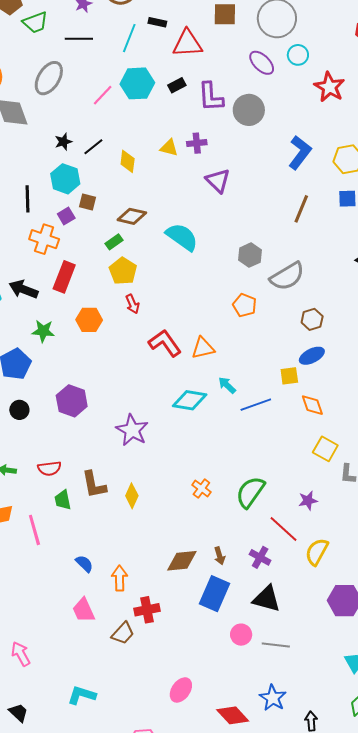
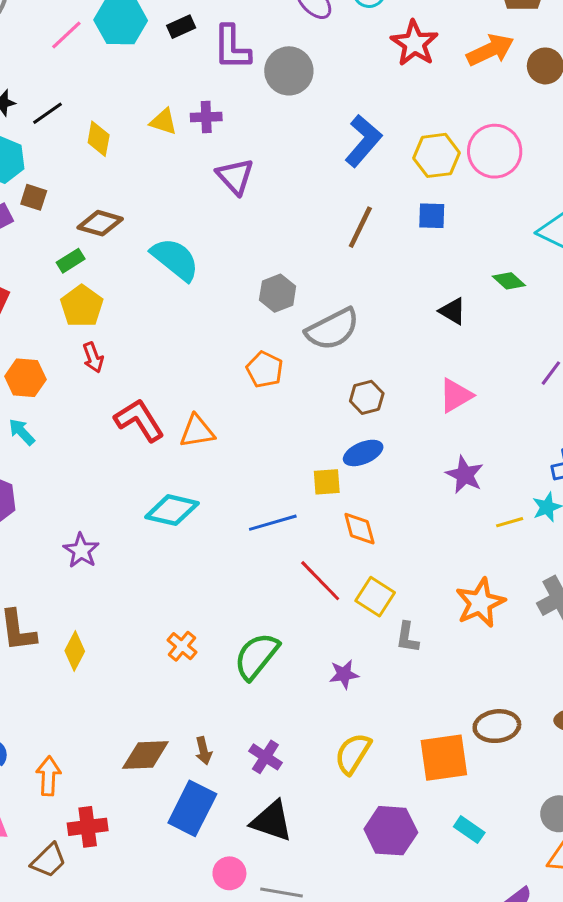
cyan arrow: (227, 385) -> (22, 432), moved
purple star: (132, 430) -> (81, 551), size x0.7
red line: (284, 529) -> (320, 581), moved

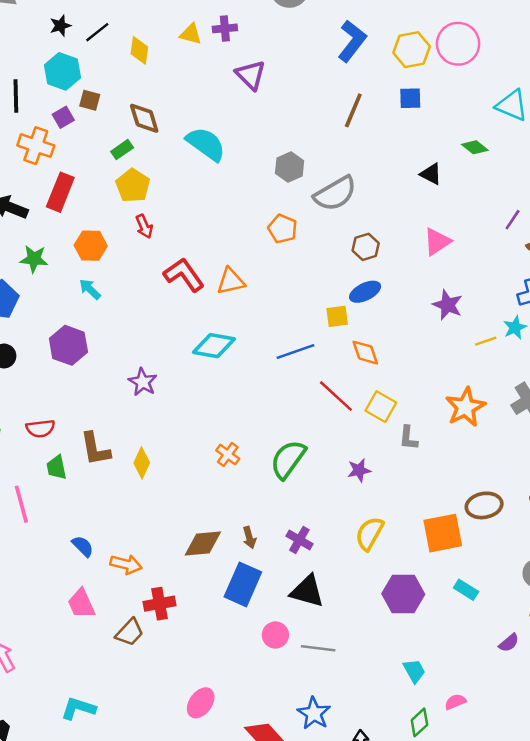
brown diamond: (100, 223) -> (144, 118), turned 60
orange arrow: (49, 776) -> (126, 564), turned 104

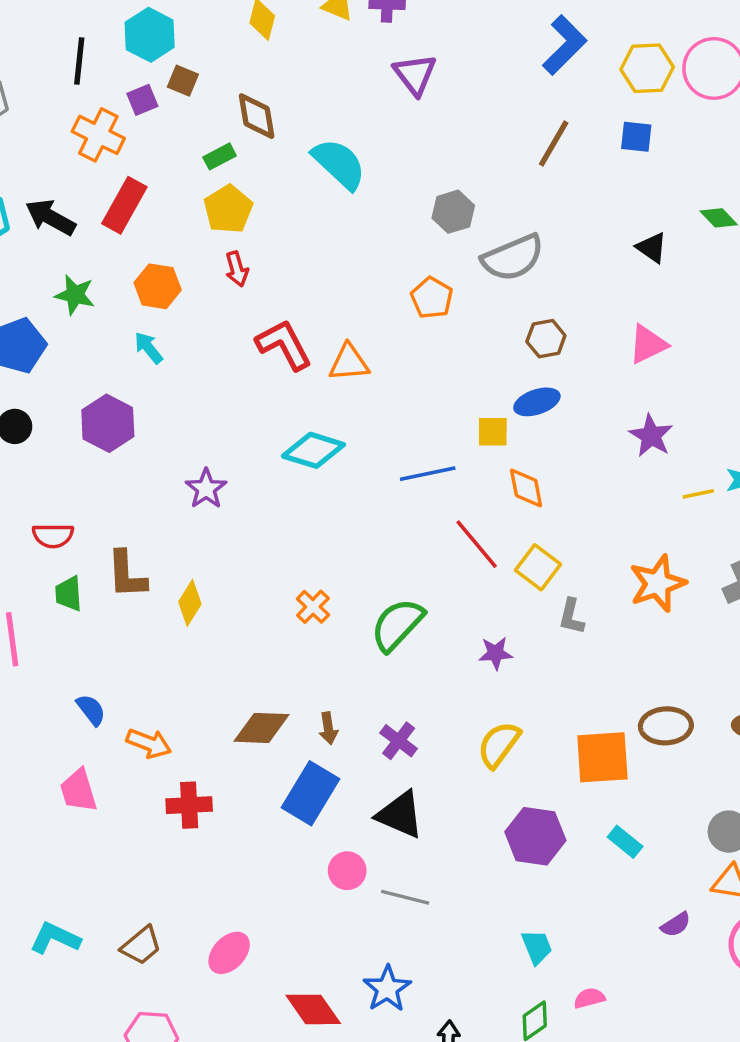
brown trapezoid: (130, 632) -> (141, 946), moved

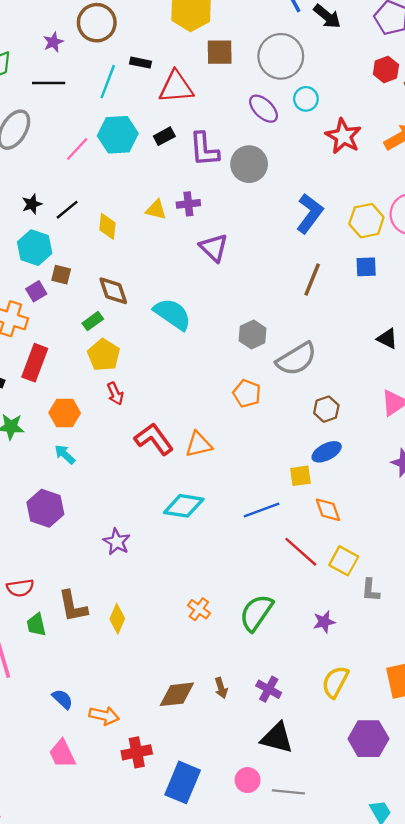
blue rectangle: (311, 793) -> (183, 782), moved

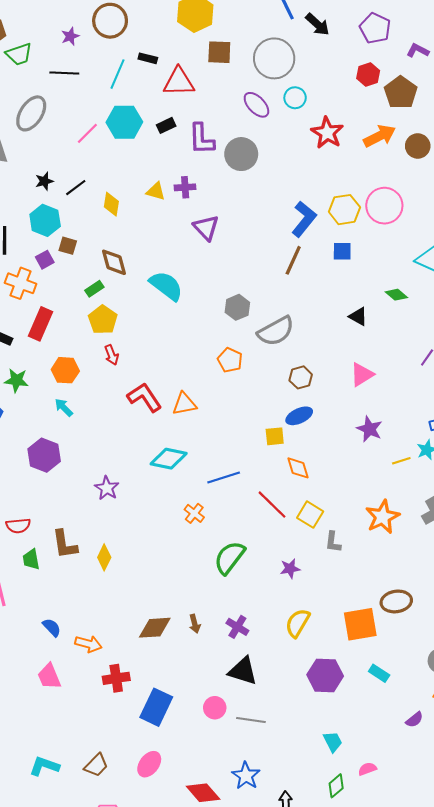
blue L-shape: (310, 213) -> (304, 219), moved
blue line: (262, 510) -> (224, 478), moved
orange cross: (199, 609) -> (194, 513), moved

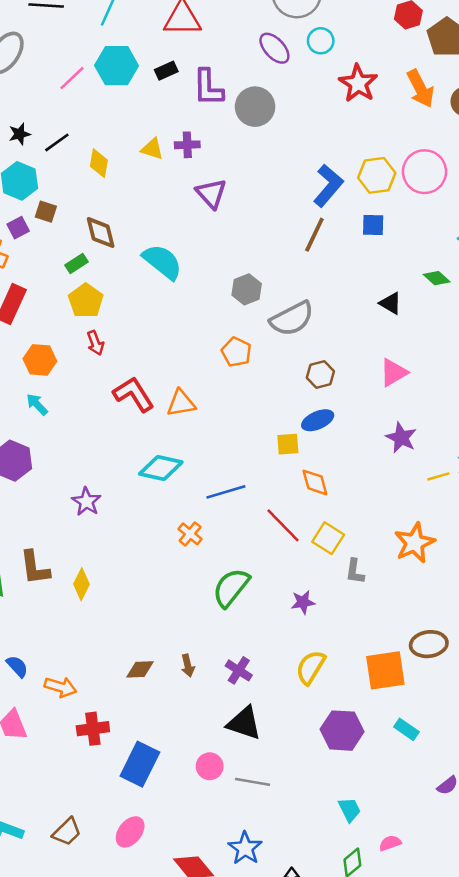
orange arrow: (380, 136) -> (420, 89), turned 88
brown diamond: (155, 628) -> (140, 669), size x0.7

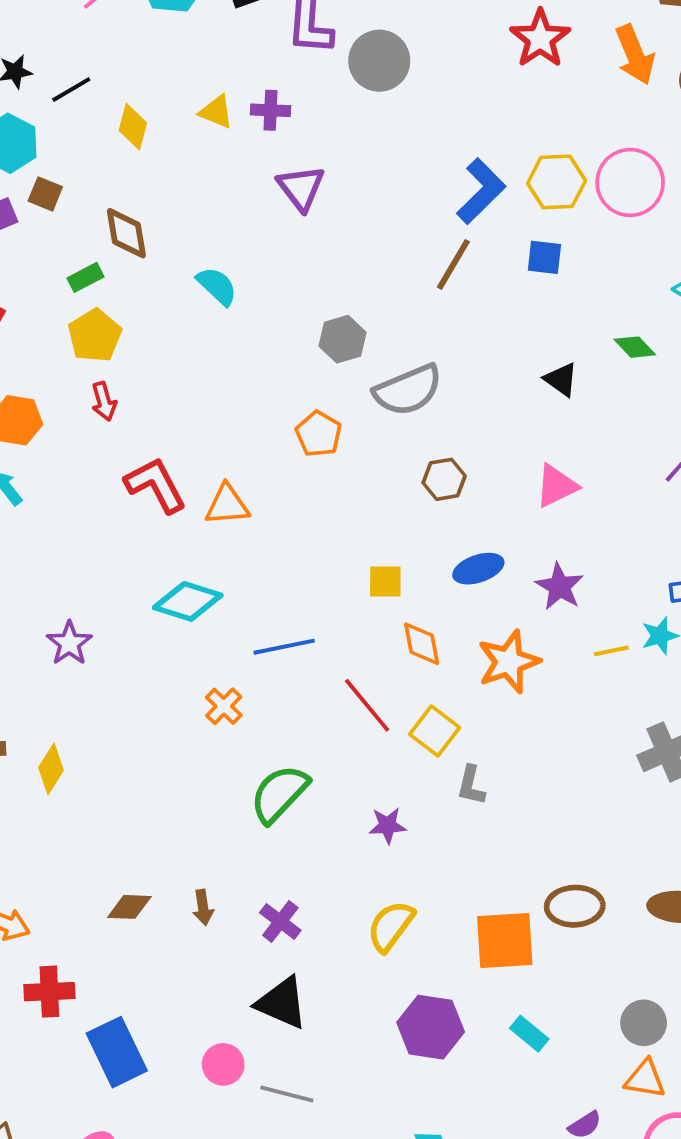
cyan semicircle: (162, 262) -> (217, 286), size x0.7
blue ellipse: (318, 420) -> (478, 569), moved
orange star: (415, 543) -> (509, 662), moved
blue rectangle: (140, 764) -> (117, 1052), turned -57

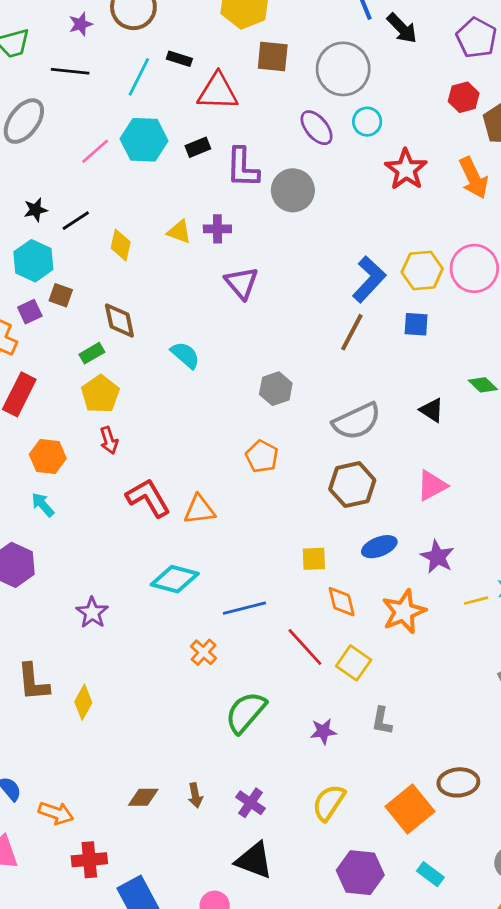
gray semicircle: (408, 390) -> (357, 421), moved
brown hexagon: (444, 479) -> (352, 485), size x1.5
gray L-shape: (471, 785) -> (382, 721), moved
orange square: (505, 941) -> (410, 809), turned -33

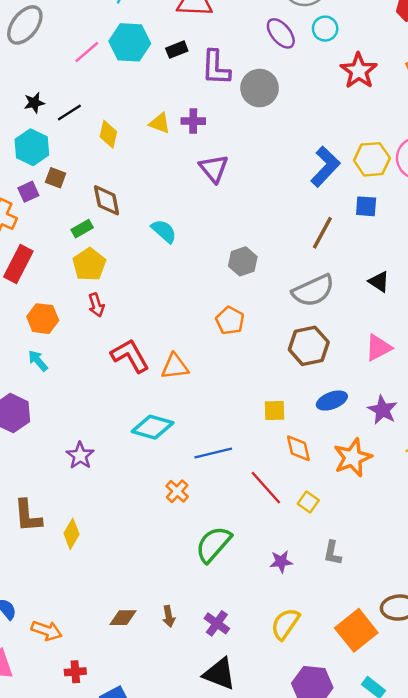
brown line: (352, 332) -> (322, 233), moved
yellow square: (354, 663) -> (308, 502), size x0.7
red cross: (89, 860) -> (75, 672), size x0.7

